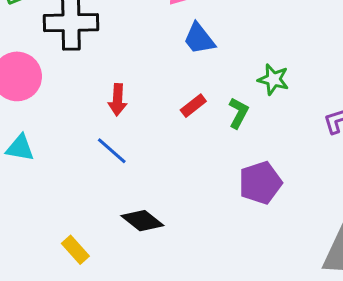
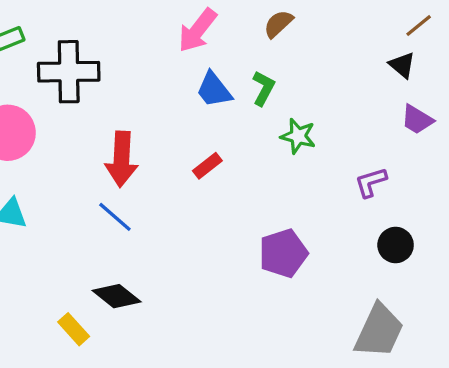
red arrow: (118, 100) -> (122, 159), size x1.5
green L-shape: (238, 113) -> (263, 88), moved
black diamond: (142, 221) -> (117, 296), moved

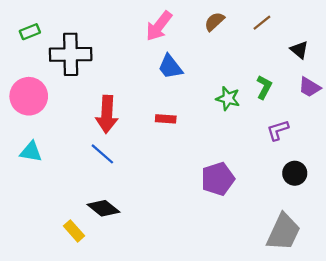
brown line: (419, 25) -> (262, 23), moved
green L-shape: (263, 88) -> (264, 87), moved
red rectangle: (207, 166) -> (166, 119), turned 42

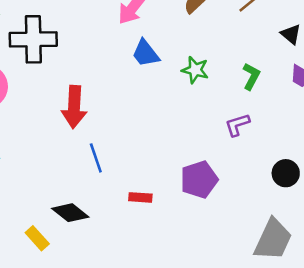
green star: (228, 98) -> (195, 70), moved
red rectangle: (166, 119) -> (140, 197), moved
purple L-shape: (278, 130) -> (237, 125), moved
blue line: (102, 154) -> (96, 158), moved, turned 30

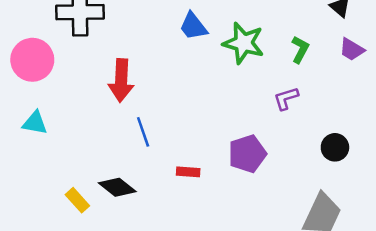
green star: (195, 70) -> (243, 43), size x1.5
yellow rectangle: (37, 238) -> (77, 200), moved

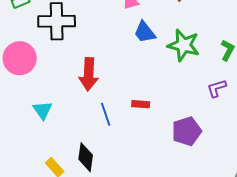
cyan triangle: (35, 123) -> (43, 110), moved, turned 45
red rectangle: (188, 172) -> (141, 104), moved
black diamond: (117, 187) -> (86, 157), turned 60

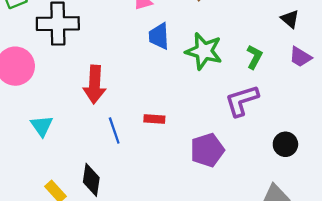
blue trapezoid: (145, 32) -> (159, 36), turned 35
purple L-shape: (217, 88) -> (242, 101), size x1.5

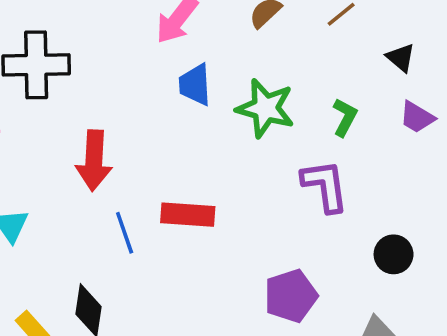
purple L-shape: (242, 101) -> (325, 186), turned 99
red rectangle: (154, 119) -> (188, 215), size x1.6
purple pentagon: (207, 150) -> (291, 296), moved

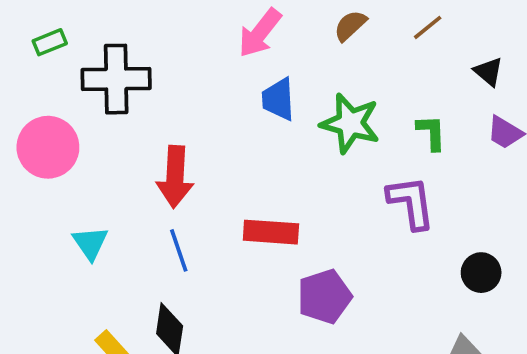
green L-shape: (345, 117) -> (431, 132), turned -30
blue line: (125, 233) -> (179, 250), moved
purple pentagon: (291, 296) -> (324, 297), moved

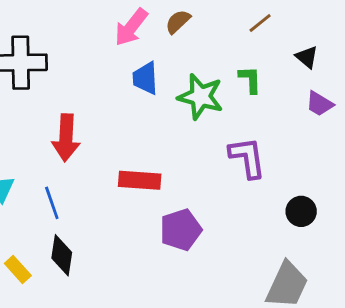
brown semicircle: (350, 26) -> (178, 22), moved
green L-shape: (431, 132) -> (250, 80), moved
blue line: (179, 250) -> (52, 203), moved

